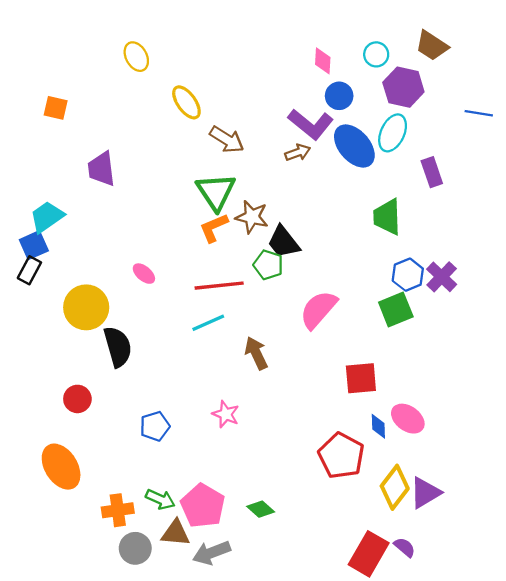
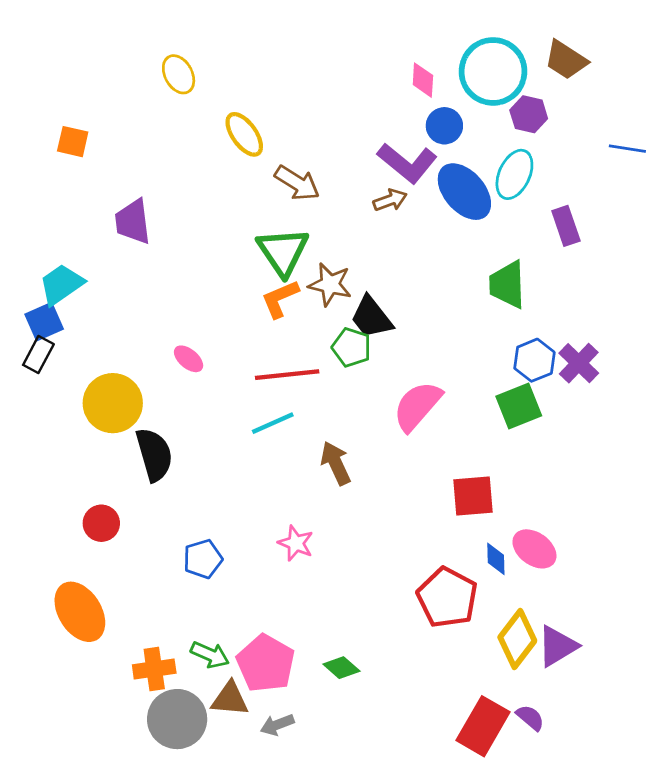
cyan circle: (376, 54) -> (493, 71), size x2.0
purple hexagon: (403, 87) -> (529, 114), size x0.7
gray circle: (135, 548) -> (177, 719), size x1.4
gray arrow: (212, 553) -> (277, 725), size x0.7

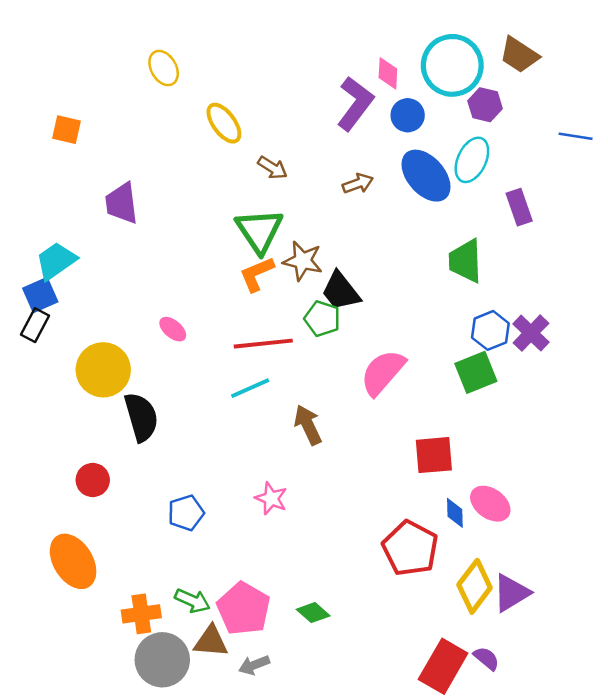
purple L-shape: (407, 163) -> (355, 103), moved, turned -92
brown arrow: (297, 183) -> (272, 168), size x0.7

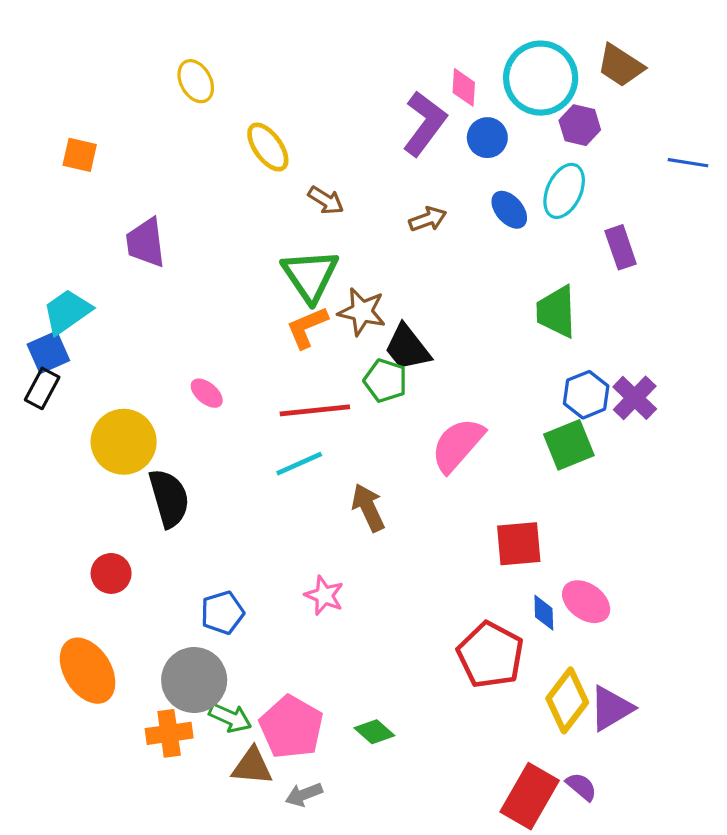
blue ellipse: (426, 176) -> (509, 210), size x0.6
gray circle: (162, 660) -> (194, 680), moved

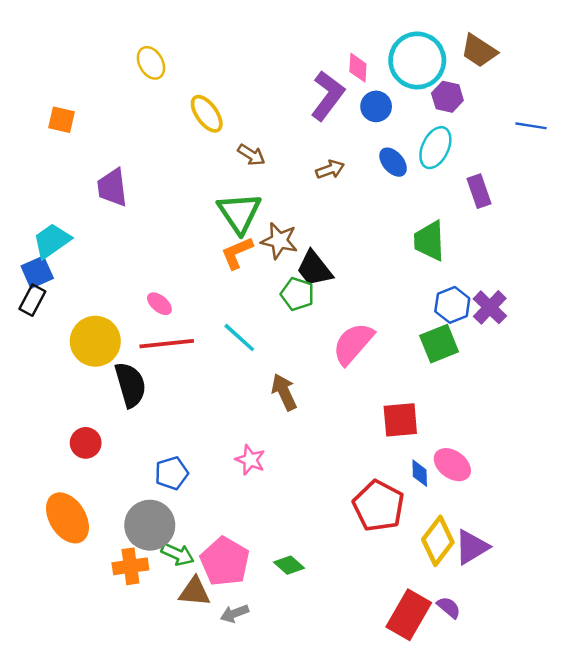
red line: (315, 410) -> (167, 344), moved
cyan line: (299, 464) -> (239, 338), moved, turned 66

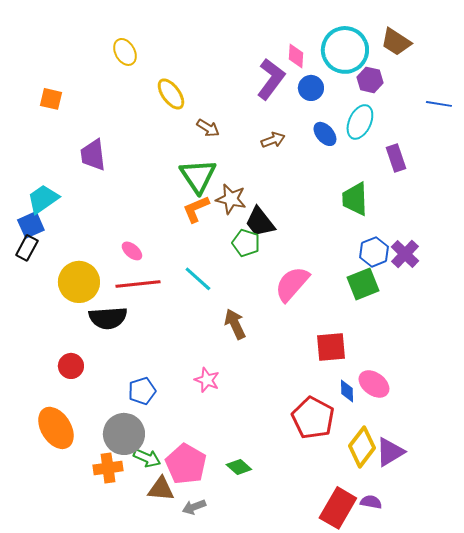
black semicircle: (130, 385) -> (108, 318), turned 102
purple semicircle: (449, 607) -> (371, 502), turned -30

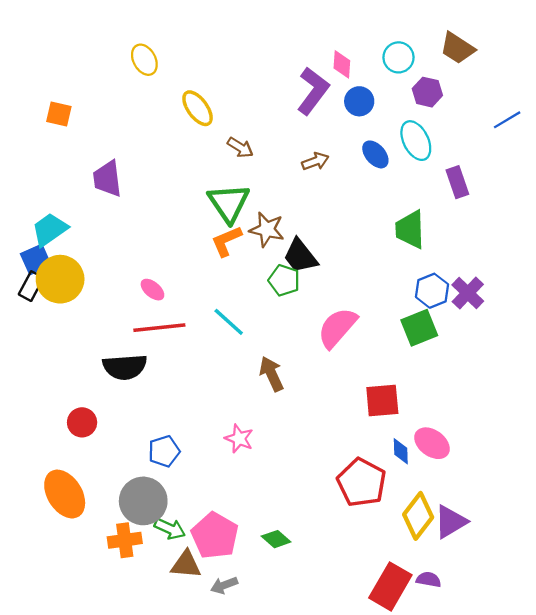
cyan circle: (345, 50) -> (399, 57), size x0.6
blue line: (439, 104) -> (507, 120), turned -40
cyan ellipse: (360, 122) -> (416, 141), turned -52
yellow circle: (79, 282) -> (60, 279), moved

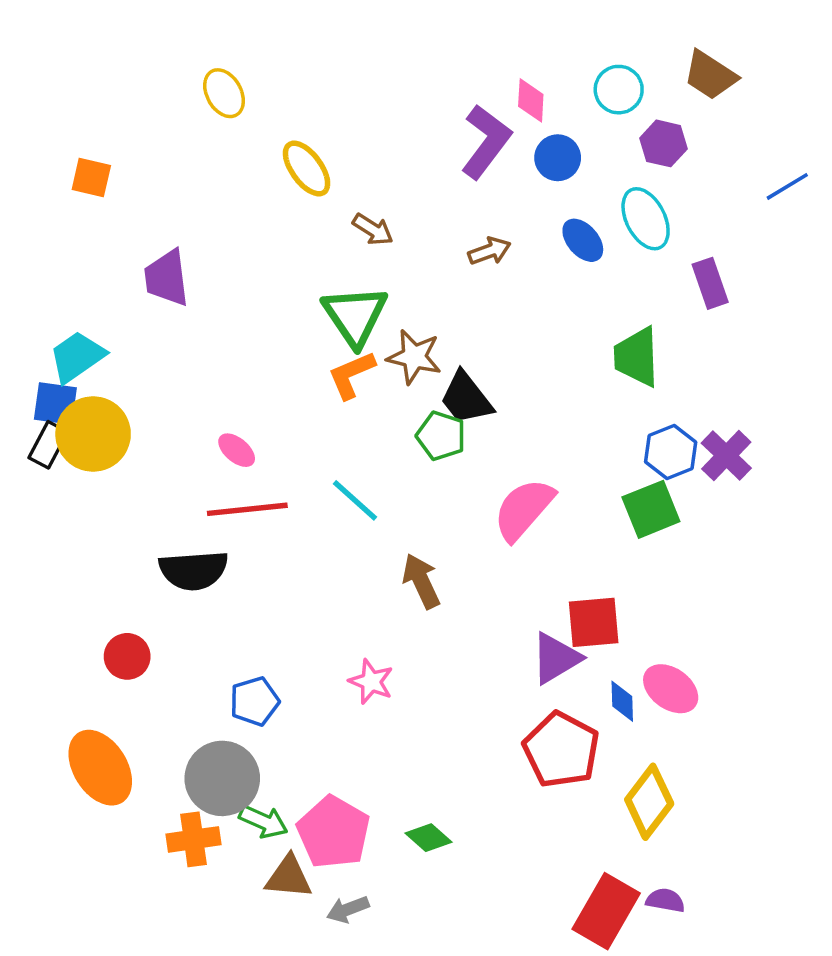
blue square: (36, 260) -> (55, 404), turned 32
purple triangle: (450, 522) -> (556, 658), moved

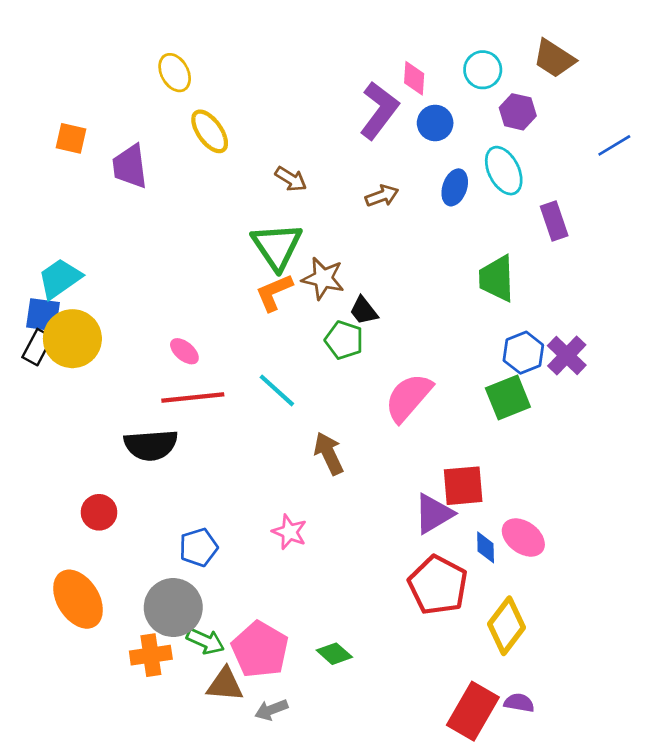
yellow ellipse: (307, 169) -> (210, 131), moved
blue ellipse: (583, 240) -> (455, 187), turned 60
purple trapezoid: (167, 278) -> (130, 166), moved
black trapezoid: (466, 398) -> (364, 311), size x0.7

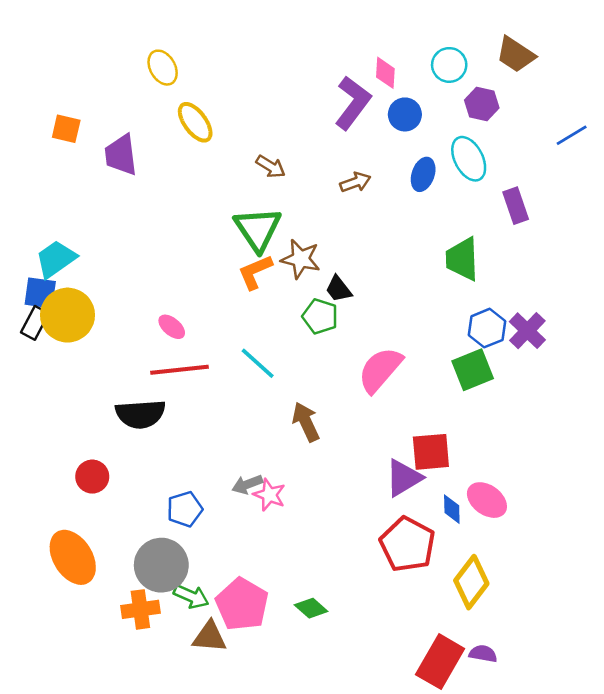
gray arrow: (271, 710) -> (247, 484), moved

